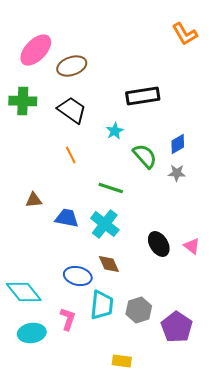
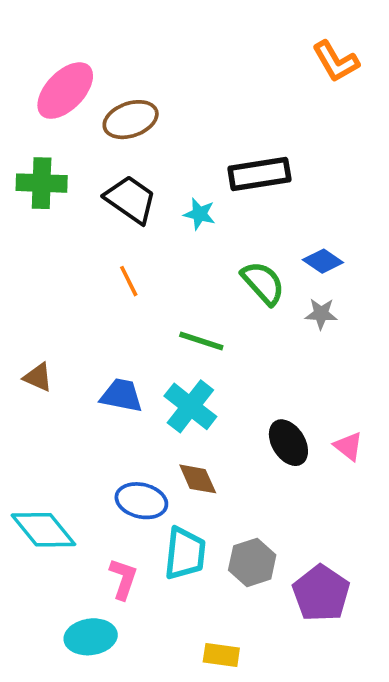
cyan star: (115, 131) -> (200, 214), moved, turned -30
blue diamond: (178, 144) -> (323, 261), turned 65
brown triangle: (34, 200) -> (38, 377), moved, turned 30
cyan ellipse: (32, 333) -> (91, 637), moved

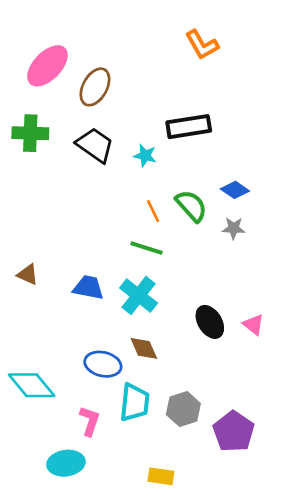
orange L-shape: (336, 61) -> (202, 45), moved
brown ellipse: (131, 120) -> (95, 87), turned -42
orange line: (129, 281) -> (153, 211), moved

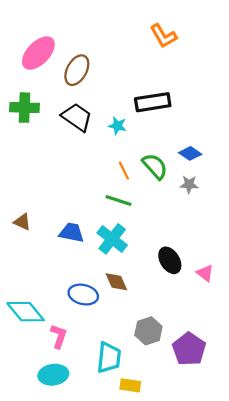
pink triangle: (253, 325) -> (205, 273), moved
cyan trapezoid: (135, 402) -> (109, 358), moved
pink L-shape: (90, 421) -> (59, 336), moved

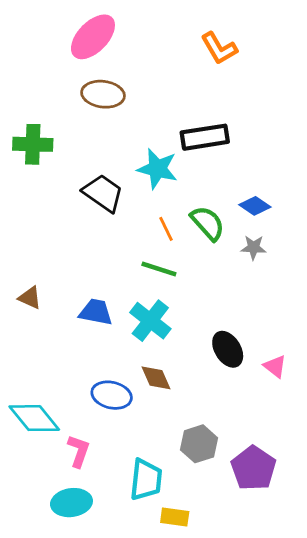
pink ellipse: (38, 53) -> (93, 37), moved
brown ellipse: (77, 70) -> (103, 94), turned 68
black trapezoid: (77, 117) -> (103, 193), moved
cyan star: (117, 126) -> (157, 169), size x1.6

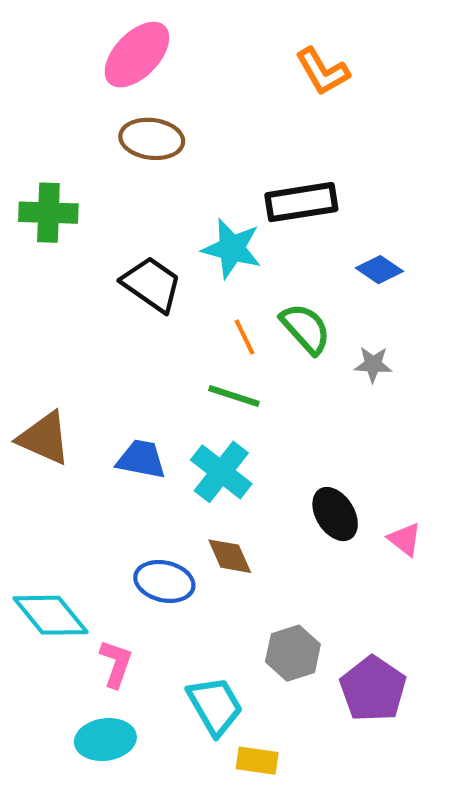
blue diamond: (255, 206) -> (379, 270), moved
brown triangle: (30, 298) -> (44, 438), size x1.6
cyan trapezoid: (146, 480) -> (215, 706), turned -36

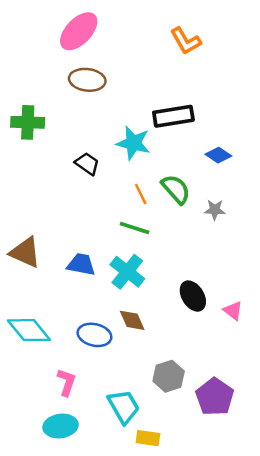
black trapezoid: (152, 284) -> (87, 164), size x0.7
cyan diamond: (51, 615) -> (29, 330), moved

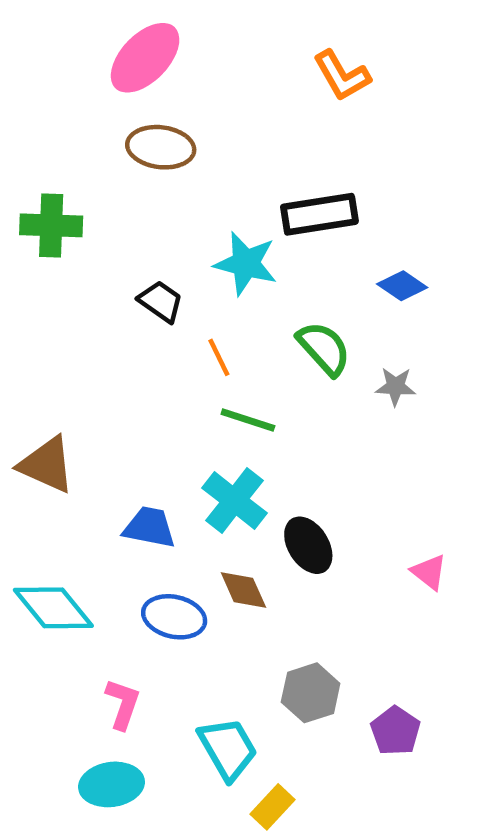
orange line: (141, 194) -> (219, 357), moved
blue trapezoid: (81, 264) -> (150, 527), moved
black ellipse: (193, 296) -> (308, 545), moved
purple pentagon: (215, 397) -> (395, 731), size x0.7
yellow rectangle: (148, 438) -> (273, 807), turned -55

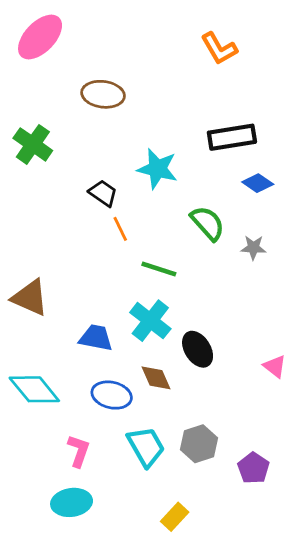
pink ellipse: (145, 58) -> (40, 37), moved
black rectangle: (319, 214) -> (232, 137), moved
green cross: (51, 225) -> (33, 144), turned 33
orange line: (219, 357) -> (120, 229), moved
cyan trapezoid: (228, 749) -> (146, 447), moved

